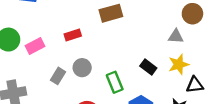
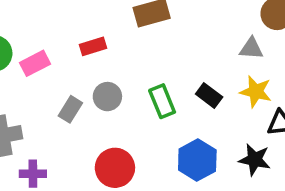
yellow star: (179, 64) -> (256, 92), turned 30
green rectangle: (115, 82) -> (162, 101), moved

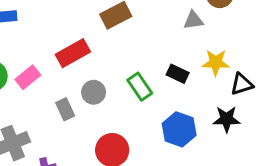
red rectangle: (93, 46) -> (73, 53), size x1.5
gray triangle: (251, 48) -> (193, 20), moved
gray rectangle: (70, 109) -> (65, 109), turned -45

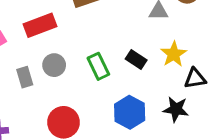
yellow star: (216, 62) -> (174, 54), turned 30

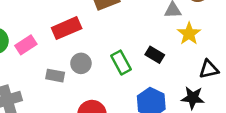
yellow star: (174, 54) -> (189, 34), moved
gray rectangle: (25, 77) -> (55, 76), turned -60

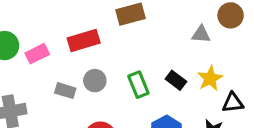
yellow star: (189, 34) -> (210, 78), moved

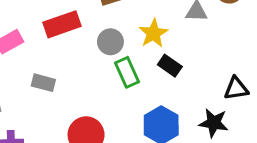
yellow star: (210, 78) -> (153, 33), moved
gray circle: (95, 81) -> (110, 42), moved

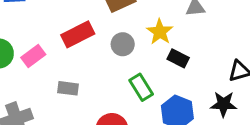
green rectangle: (127, 72) -> (141, 87), moved

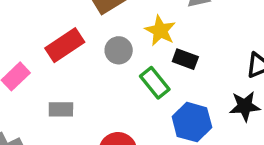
green rectangle: (141, 87) -> (155, 83), moved

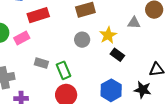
red rectangle: (65, 45) -> (38, 15), moved
green rectangle: (155, 83) -> (64, 70), moved

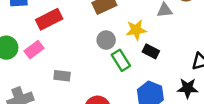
yellow star: (108, 35) -> (136, 30), turned 30
green rectangle: (64, 70) -> (121, 60), moved

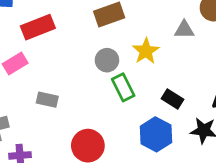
yellow star: (136, 30) -> (146, 51), turned -30
black rectangle: (151, 51) -> (173, 99), moved

